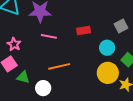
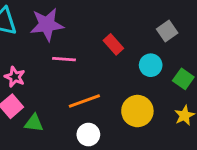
red rectangle: (84, 31) -> (113, 44), turned 64
yellow circle: (108, 73) -> (137, 111), moved
white circle: (43, 88) -> (88, 135), moved

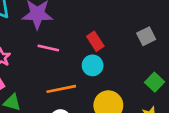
cyan circle: (151, 65) -> (93, 65), moved

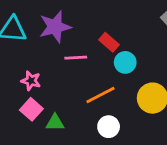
red rectangle: (95, 41) -> (109, 42), moved

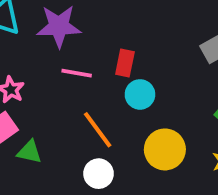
red rectangle: (109, 42) -> (125, 63), turned 48
orange line: (101, 95) -> (98, 130), turned 68

